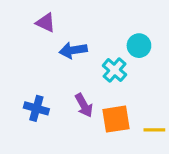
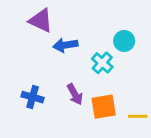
purple triangle: (46, 23) -> (41, 20), size x1.4

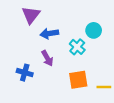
purple triangle: (41, 20) -> (31, 15), turned 42
purple arrow: (75, 94) -> (47, 58), moved

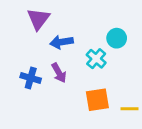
blue cross: (25, 73) -> (31, 78), moved

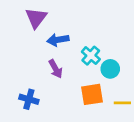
cyan circle: (117, 38) -> (110, 69), moved
blue cross: (31, 78) -> (29, 99), moved

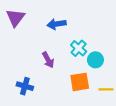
purple triangle: (36, 18) -> (15, 18), moved
blue arrow: (58, 40) -> (57, 24), moved

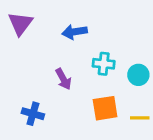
cyan cross: (79, 48) -> (104, 64), turned -35
cyan circle: (95, 60) -> (138, 75), moved

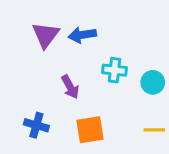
purple triangle: (20, 24) -> (46, 35), moved
orange square: (105, 108) -> (90, 130), moved

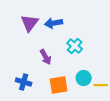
cyan cross: (114, 70) -> (75, 46), turned 35
cyan circle: (153, 82) -> (84, 78), moved

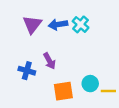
cyan cross: (75, 46) -> (81, 24), moved
blue cross: (24, 82) -> (27, 71), moved

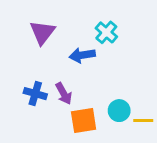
blue arrow: (58, 24) -> (82, 55), moved
purple arrow: (49, 61) -> (64, 94), moved

